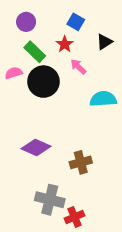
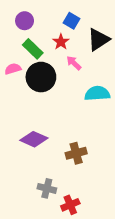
black triangle: (104, 42) -> (98, 39), size x1.5
gray cross: (50, 200) -> (47, 188), size x0.7

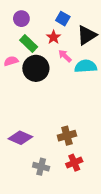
cyan semicircle: (97, 93) -> (86, 66), moved
purple diamond: (34, 139) -> (20, 138), moved
red cross: (70, 205) -> (74, 163), moved

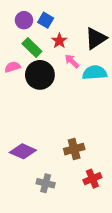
blue square: (63, 19) -> (46, 20), moved
red cross: (74, 163) -> (92, 179), moved

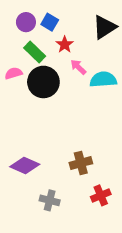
black triangle: (96, 38) -> (105, 27), moved

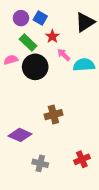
brown cross: (81, 163) -> (53, 115), moved

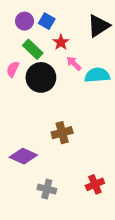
pink semicircle: (11, 60) -> (13, 69), turned -48

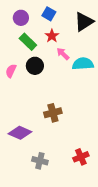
blue square: (47, 21) -> (49, 14), moved
pink semicircle: (13, 69) -> (11, 71), moved
black circle: (41, 77) -> (35, 66), size x0.7

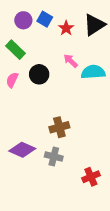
blue square: (49, 14) -> (45, 19), moved
red star: (52, 36) -> (66, 28), moved
green rectangle: (28, 42) -> (15, 50), moved
gray cross: (40, 161) -> (54, 157), moved

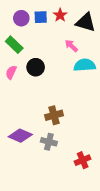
blue square: (45, 19) -> (41, 17), turned -32
black triangle: (94, 25) -> (86, 22), turned 50
red star: (66, 28) -> (60, 15), moved
pink arrow: (71, 61) -> (71, 46), moved

